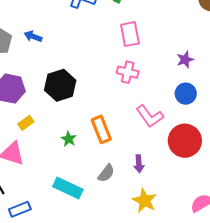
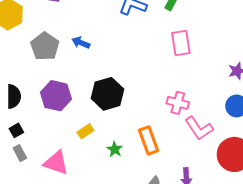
pink cross: (128, 72) -> (178, 103), moved
yellow rectangle: (26, 123) -> (85, 131), moved

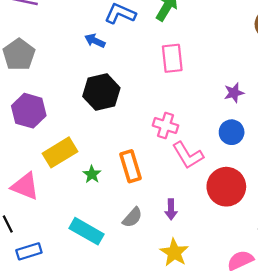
blue arrow: (81, 43) -> (95, 41), moved
black hexagon: (108, 94) -> (101, 92), moved
yellow rectangle: (85, 131) -> (60, 152), size x1.8

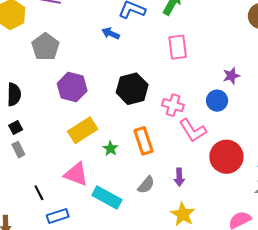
black hexagon: (101, 92) -> (132, 89), moved
purple hexagon: (29, 111) -> (72, 87), moved
blue circle: (232, 132) -> (217, 101), moved
pink triangle: (25, 186) -> (76, 174), moved

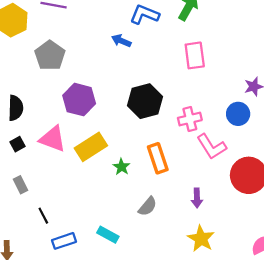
pink cross: (173, 105) -> (190, 119), turned -30
gray rectangle: (18, 150) -> (21, 185), moved
pink triangle: (76, 174) -> (53, 139), moved
gray semicircle: (146, 185) -> (148, 206), moved
cyan rectangle: (107, 198) -> (108, 235), moved, size x0.7

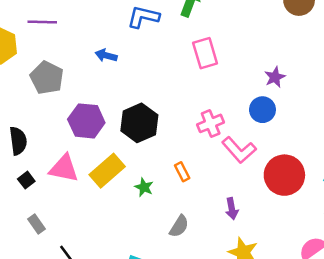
blue arrow: (121, 41) -> (106, 55), moved
black hexagon: (145, 101) -> (139, 123), moved
orange rectangle: (158, 158) -> (182, 172), size x0.6

